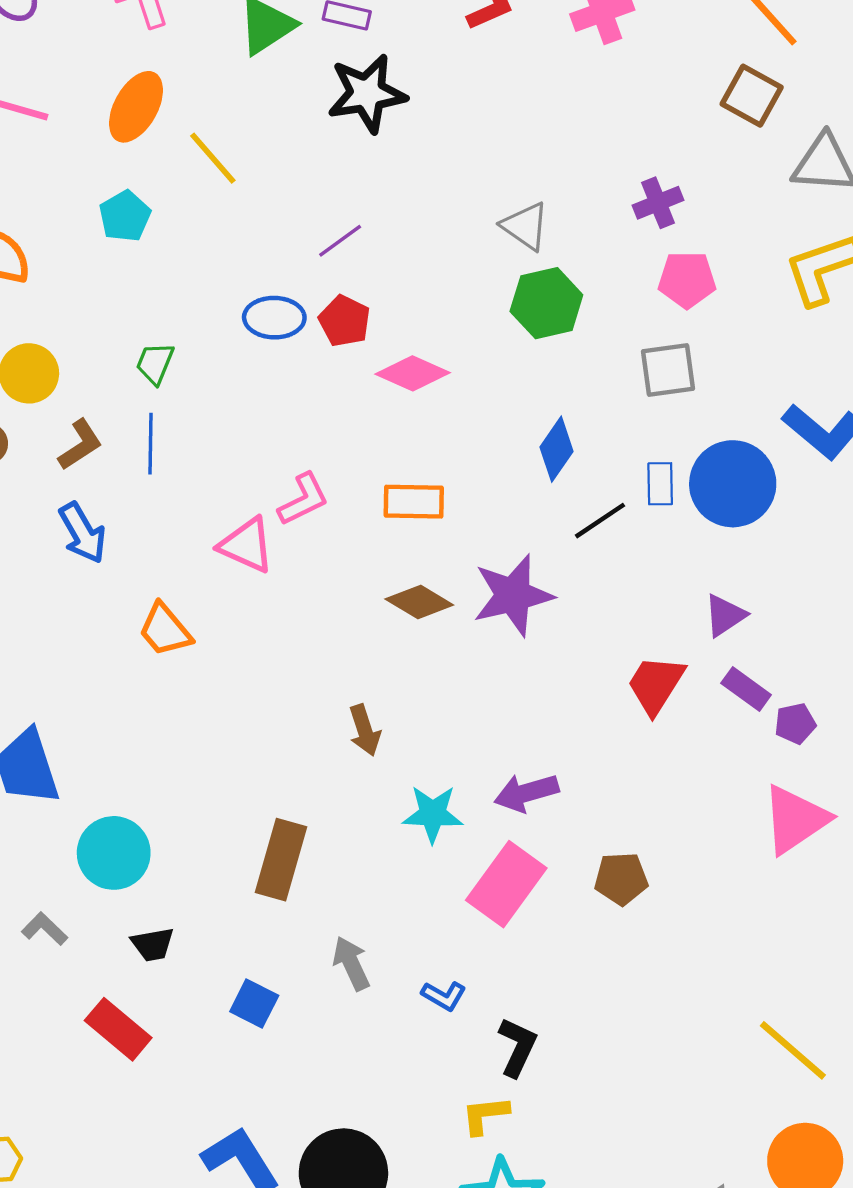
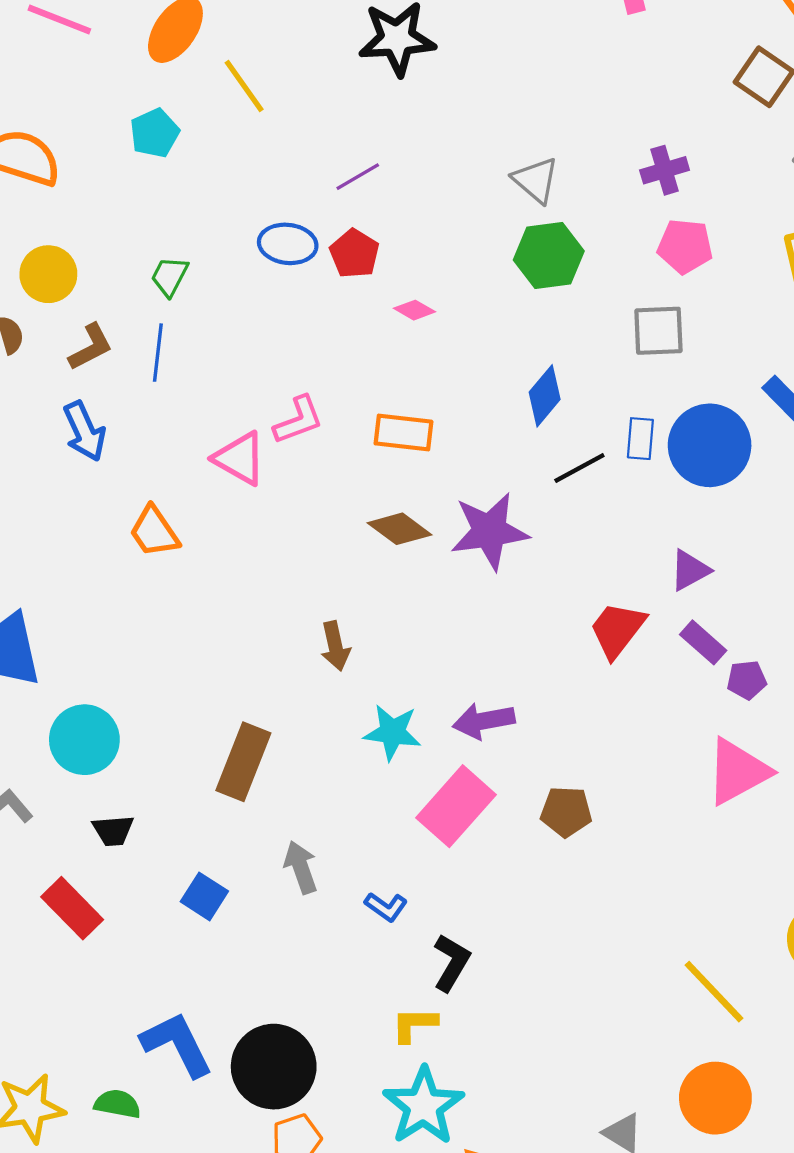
pink diamond: (413, 373) -> (414, 310), size x0.6

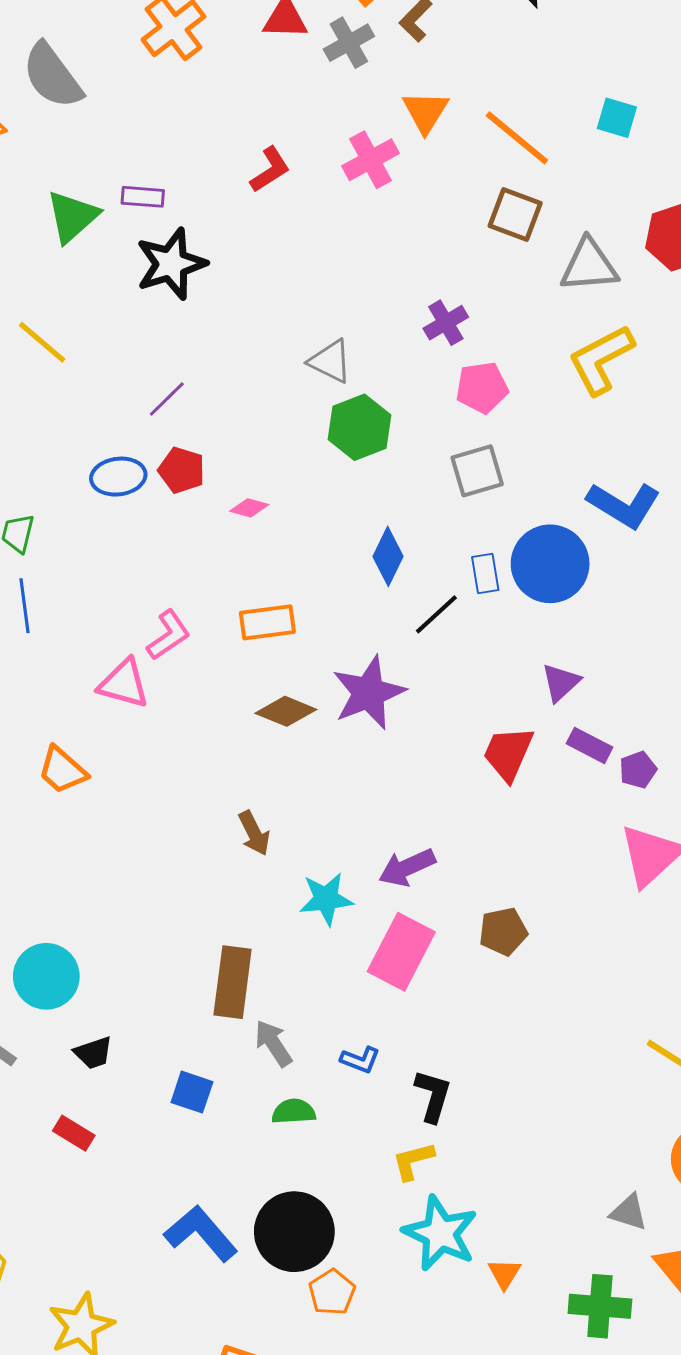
brown rectangle: (243, 762) -> (233, 982), moved
red rectangle: (72, 908) -> (74, 1133), size x0.7
green semicircle: (117, 1104) -> (294, 1112), moved

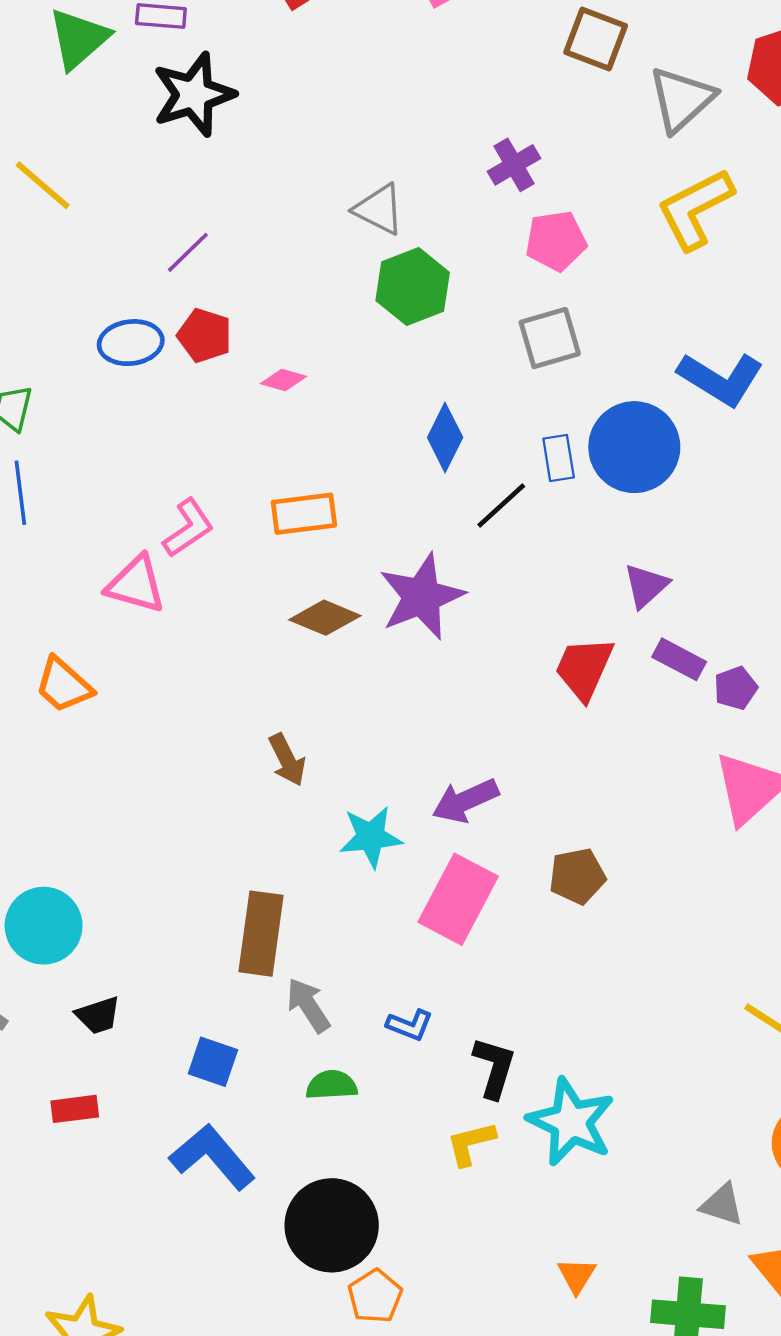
gray triangle: (589, 266) -> (682, 99), turned -38
red rectangle: (74, 1133) -> (75, 1109), turned -39
blue L-shape: (201, 1233) -> (212, 1157), moved
cyan star: (440, 1233) -> (571, 1122), moved

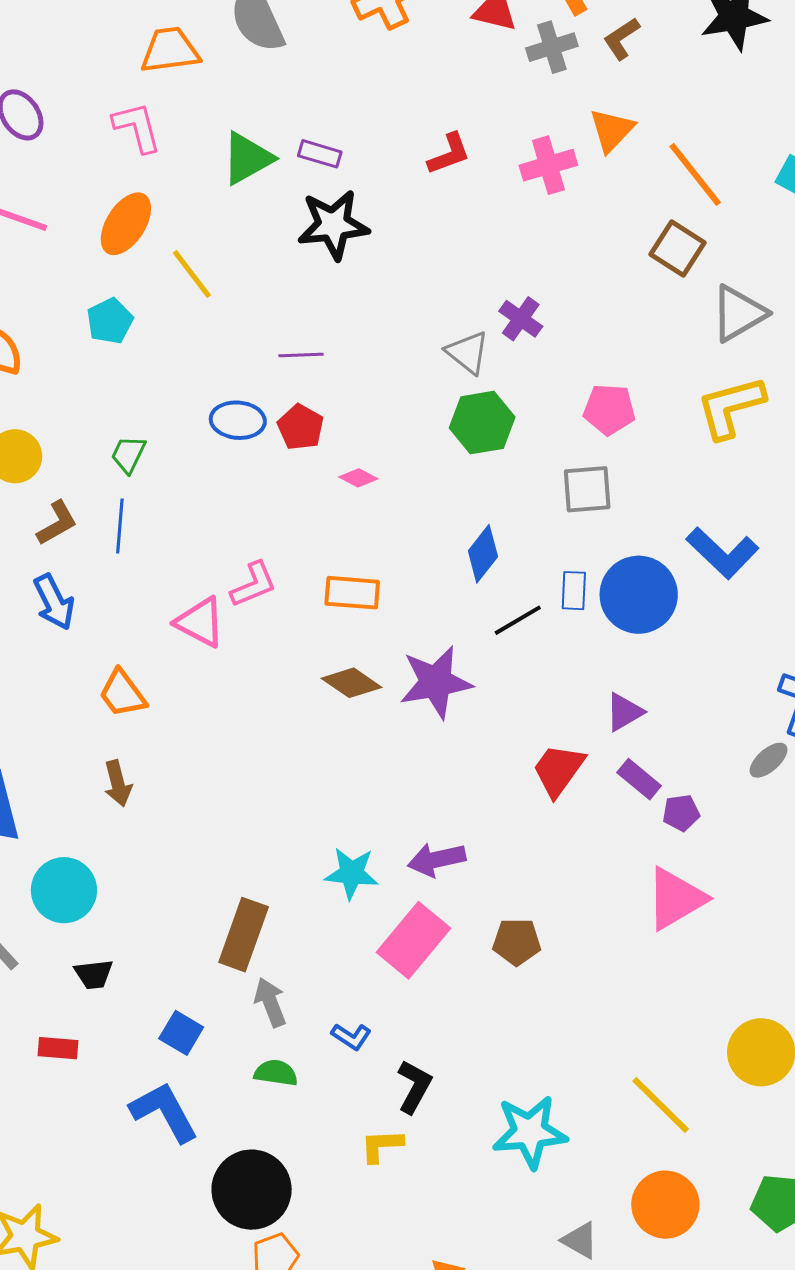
purple cross: (514, 165) -> (521, 319), moved, turned -36
purple line: (188, 252) -> (301, 355), turned 30
brown arrow: (287, 760) -> (118, 783), moved
cyan star: (571, 1122) -> (530, 1132), moved, turned 30

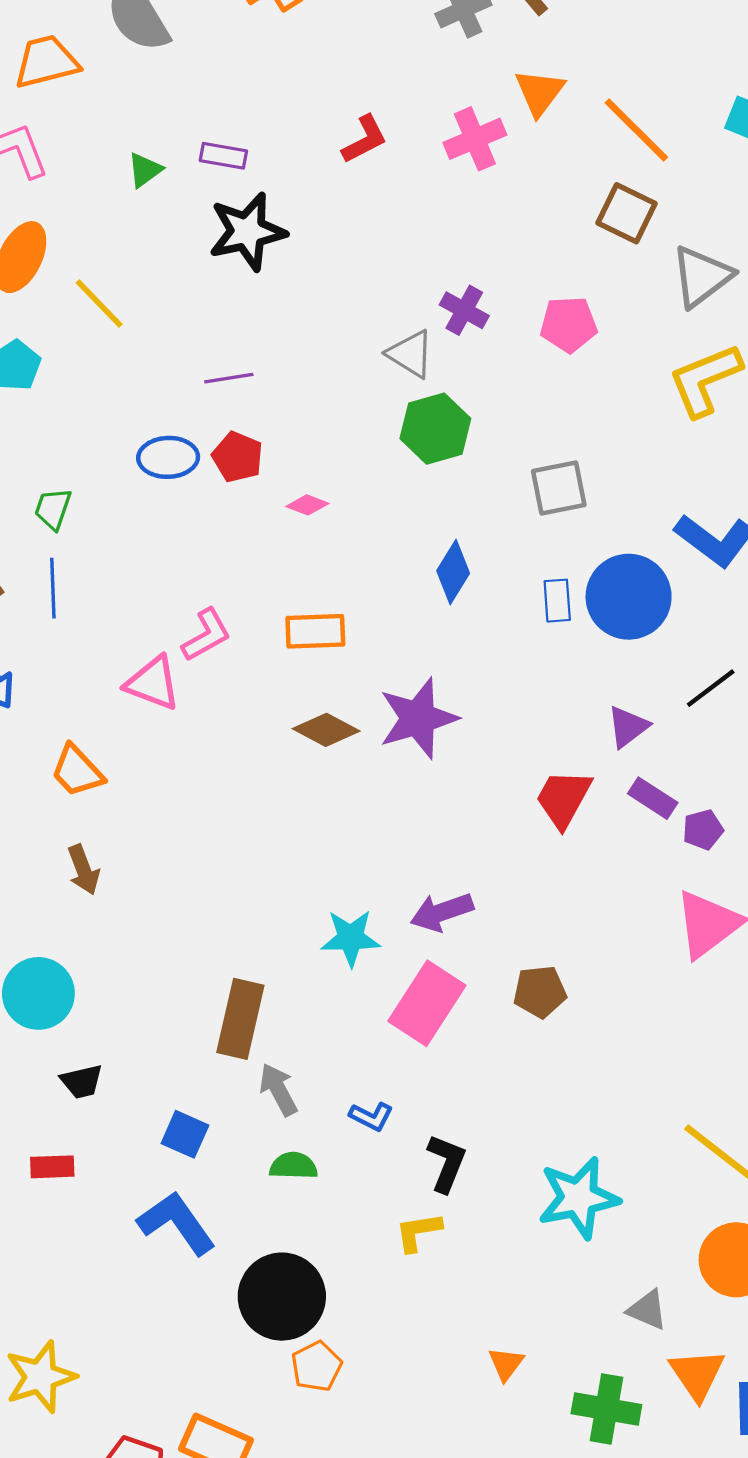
green triangle: (247, 158) -> (145, 170), size x0.6
pink pentagon: (609, 409) -> (569, 324), moved
black line: (518, 620) -> (711, 688), moved

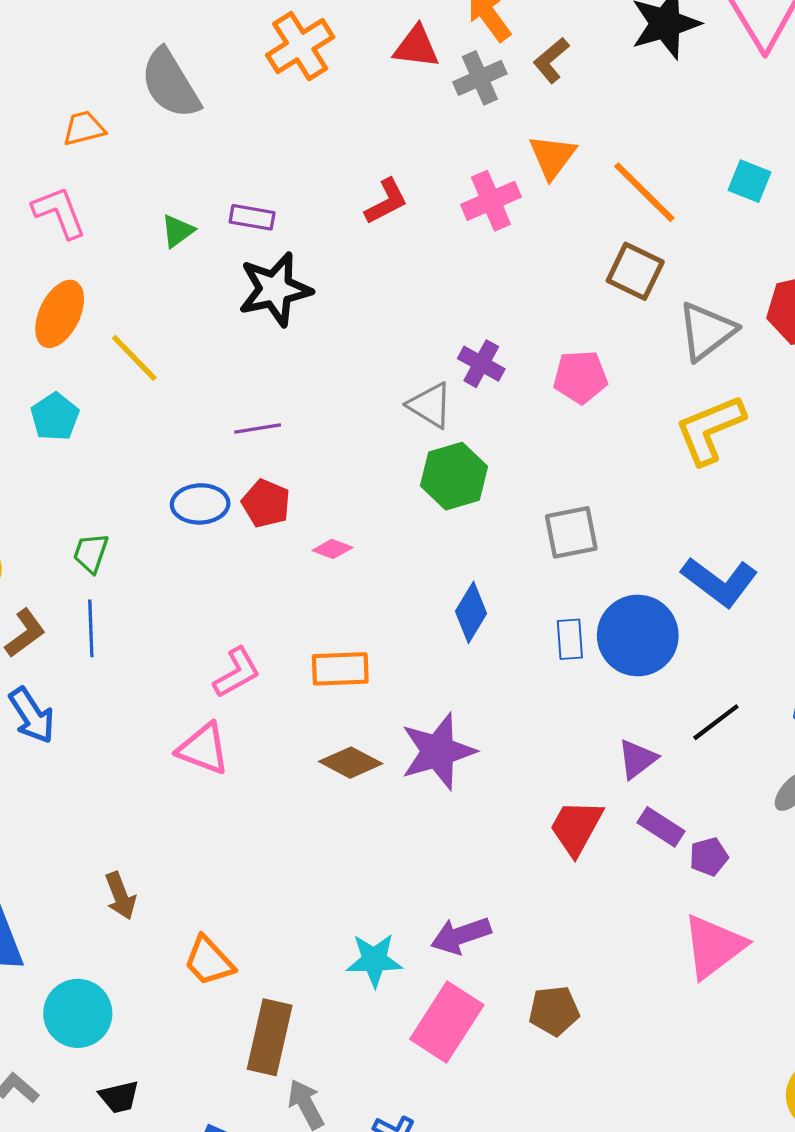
orange trapezoid: (46, 62) -> (84, 128), size x0.7
pink triangle: (153, 683) -> (203, 749), moved
orange trapezoid: (77, 771) -> (209, 961), moved

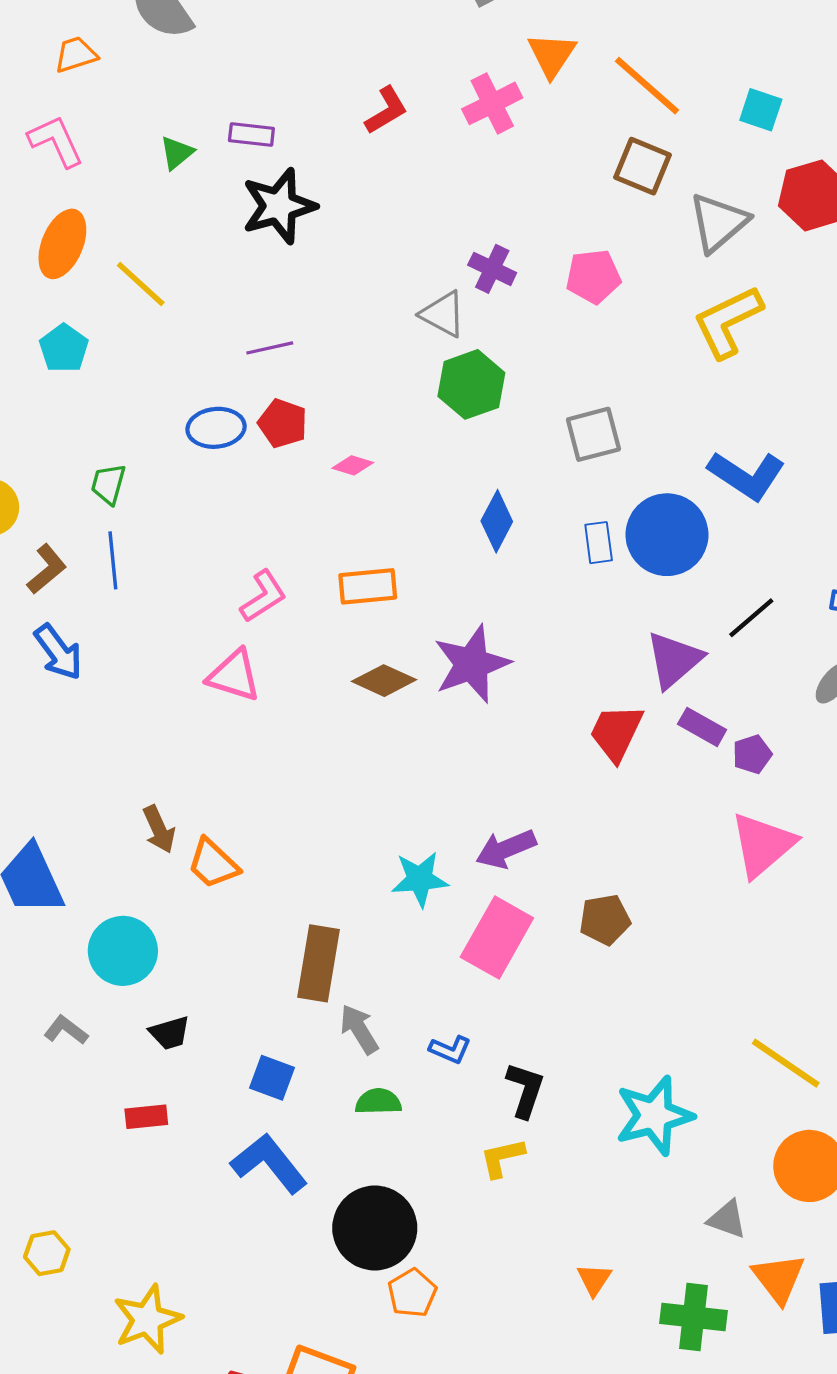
cyan square: (750, 181) -> (761, 110), moved
purple triangle: (637, 759) -> (674, 660), size x1.4
orange trapezoid: (209, 961) -> (213, 864), moved

